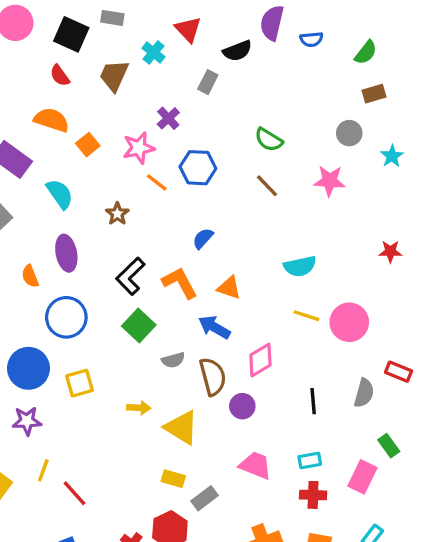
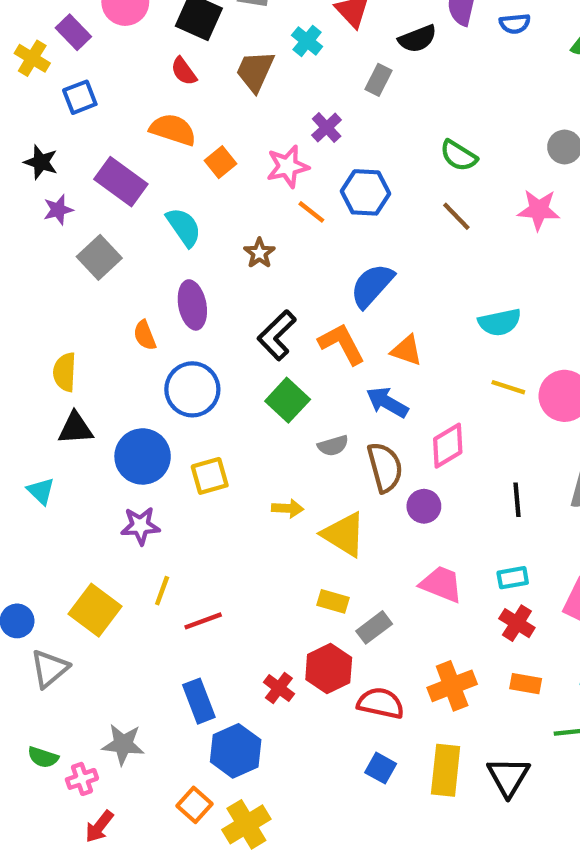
blue semicircle: (203, 238) -> (372, 285), size x1.6
red line: (75, 493) -> (203, 621), turned -68
red cross: (313, 495) -> (517, 623), turned 30

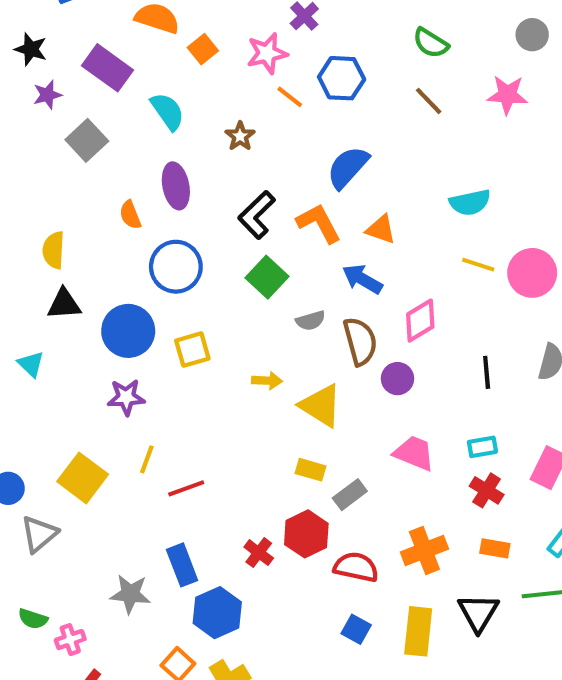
gray star: (123, 744) -> (130, 594), moved
black triangle: (508, 777) -> (478, 613), moved

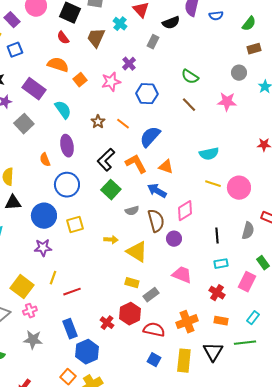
orange line: (290, 97) -> (123, 124), moved
cyan rectangle: (482, 447) -> (221, 264), moved
gray star: (130, 594) -> (33, 340), moved
pink cross: (70, 640) -> (30, 311), moved

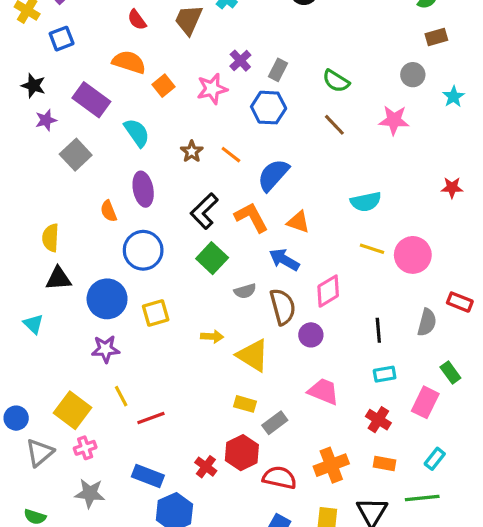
gray rectangle: (153, 42) -> (278, 70), moved
yellow line: (53, 278) -> (121, 396), turned -48
blue rectangle: (70, 329) -> (148, 476), turned -48

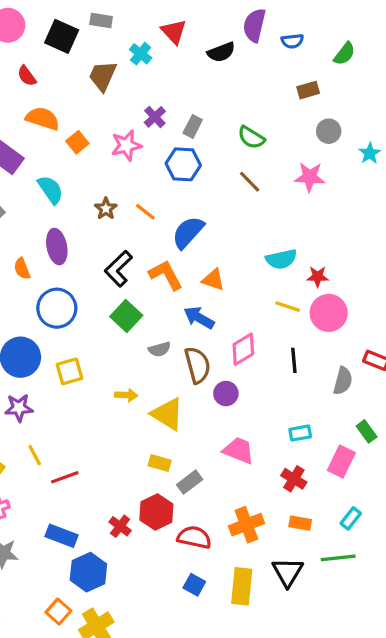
red semicircle: (137, 20) -> (27, 76), moved
brown rectangle: (436, 37) -> (308, 90), moved
red star: (452, 188) -> (318, 277), moved
black line: (378, 330) -> (294, 360), moved

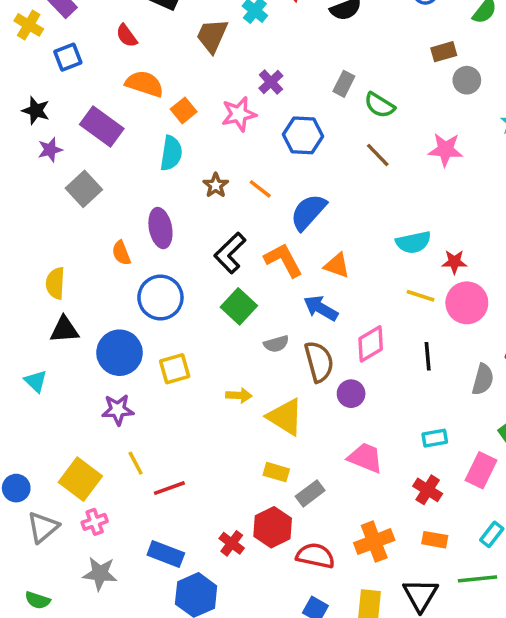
gray rectangle: (193, 126) -> (344, 84), moved
gray circle: (329, 131) -> (467, 80), moved
cyan semicircle: (50, 190) -> (171, 153), moved, turned 44

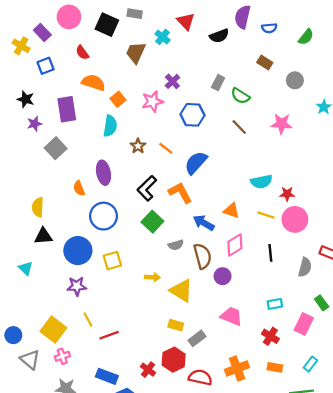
brown rectangle: (444, 52) -> (265, 63), moved, turned 48
purple rectangle: (102, 127) -> (67, 109), turned 45
orange triangle: (337, 265) -> (231, 211), moved
gray triangle: (43, 527) -> (30, 360), turned -40

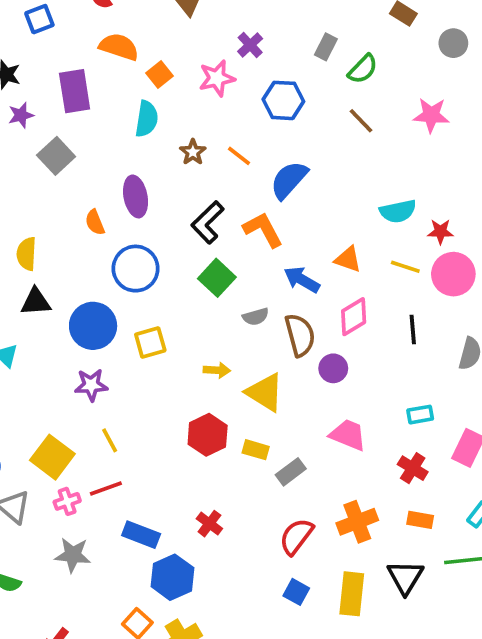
green semicircle: (240, 96) -> (363, 69), turned -78
red line: (109, 335) -> (106, 488), moved
red hexagon: (174, 360) -> (208, 435), moved
red semicircle: (200, 377) -> (296, 536), turned -65

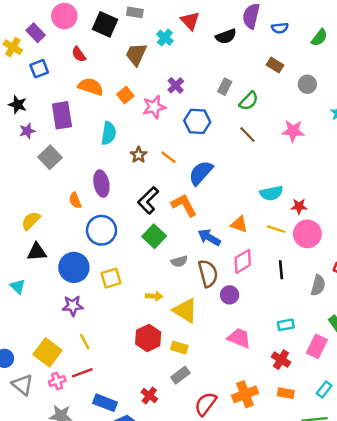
orange square: (160, 75) -> (125, 95), moved
yellow semicircle: (26, 254) -> (31, 221), turned 42
gray rectangle: (291, 472) -> (180, 375), moved

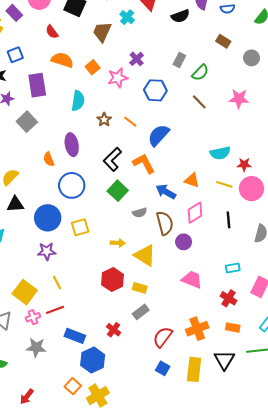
blue square: (39, 69) -> (15, 55), moved

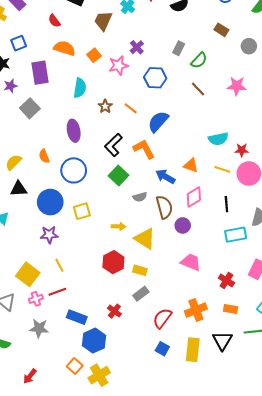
orange semicircle: (49, 159) -> (44, 156), moved
cyan rectangle: (233, 268) -> (236, 235), moved, size x1.5

